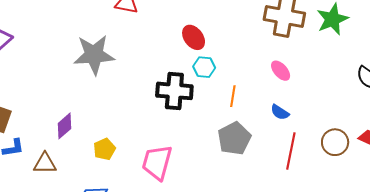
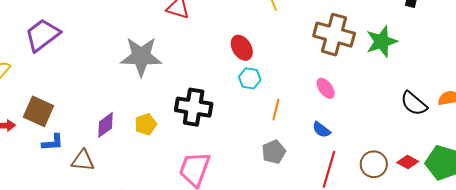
black cross: (174, 91) -> (194, 107), moved
gray pentagon: (234, 138) -> (274, 152), size x0.7
yellow pentagon: (104, 149) -> (146, 124), moved

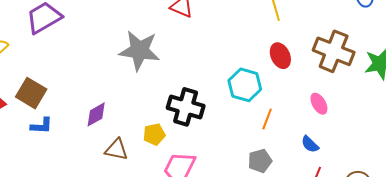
red ellipse: (242, 48) -> (280, 56), moved
cyan hexagon: (250, 78) -> (245, 85), size x1.5
yellow pentagon: (146, 124) -> (154, 134), moved
brown triangle: (83, 161) -> (116, 149), moved

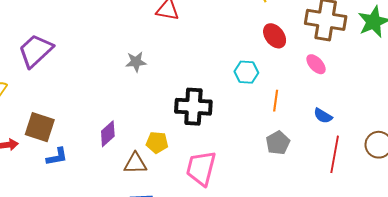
gray star: (139, 51) -> (136, 62), size x0.5
cyan hexagon: (245, 85) -> (246, 72), size x0.7
pink ellipse: (319, 104) -> (316, 64), moved
yellow pentagon: (154, 134) -> (157, 142), moved, turned 30

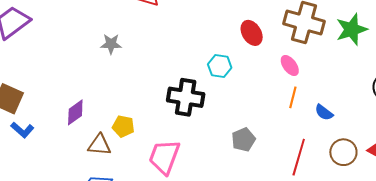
orange line: (276, 101) -> (293, 97), moved
black cross: (193, 107) -> (186, 97), moved
blue semicircle: (323, 116) -> (324, 112), moved
blue L-shape: (57, 157) -> (22, 130), turned 45

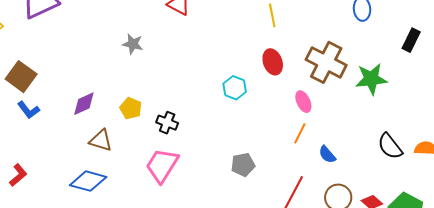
black cross: (186, 97) -> (167, 123), moved, size x0.6
yellow pentagon: (123, 126) -> (131, 108), moved

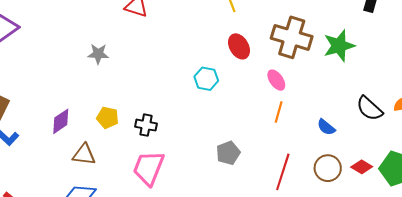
blue semicircle: (327, 154) -> (326, 127), moved

